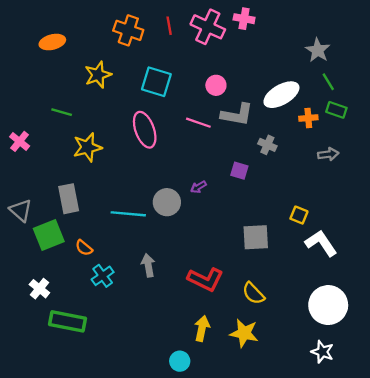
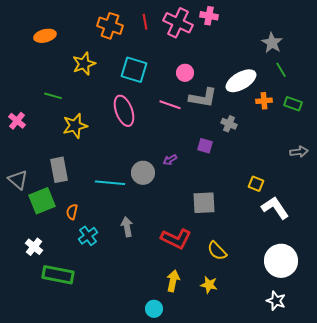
green rectangle: (336, 110) -> (293, 104), moved
gray arrow: (328, 154) -> (299, 152), moved
gray square: (256, 237) -> (204, 203), moved
orange semicircle: (84, 248) -> (72, 212), turned 63
yellow star: (244, 333) -> (209, 285), size x0.7

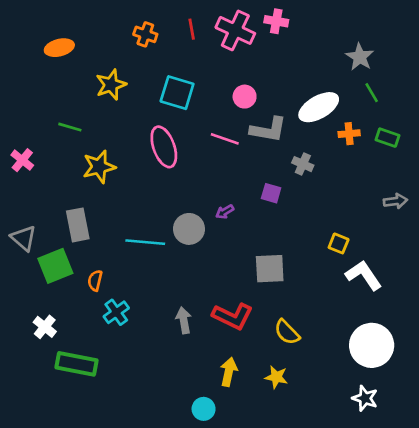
orange cross: (110, 26) -> (145, 34), size x0.7
gray arrow: (127, 227) -> (184, 320), moved

